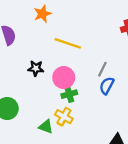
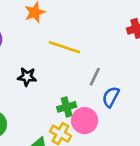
gray line: (102, 69) -> (95, 77), moved
pink circle: (64, 78) -> (85, 121), moved

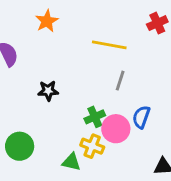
yellow line: (65, 47) -> (109, 45), moved
blue semicircle: (111, 97) -> (141, 117), moved

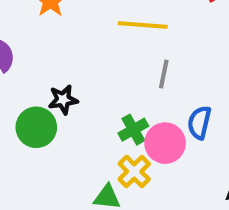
green circle: (20, 146) -> (36, 127), moved
yellow cross: (92, 146) -> (134, 171), turned 30

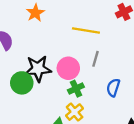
black star: (63, 100) -> (38, 69), size x1.6
pink circle: (165, 143) -> (68, 68), moved

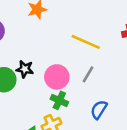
black star: (38, 69) -> (25, 69), size x0.6
green cross: (76, 89) -> (59, 100), turned 35

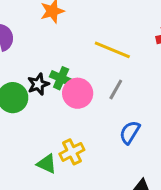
black star: (25, 69) -> (38, 84), turned -30
green cross: (59, 100) -> (61, 78), moved

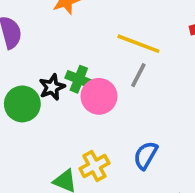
gray line: (116, 90) -> (138, 75), moved
blue semicircle: (130, 132) -> (146, 155), moved

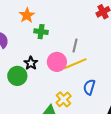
yellow line: (138, 44) -> (75, 64), moved, turned -30
green cross: (79, 79) -> (41, 32), moved

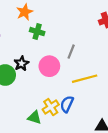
yellow line: (75, 64) -> (85, 79), moved
blue semicircle: (89, 87) -> (67, 104), moved

